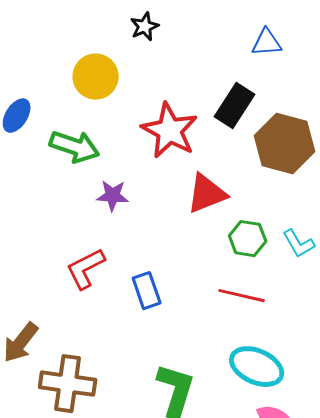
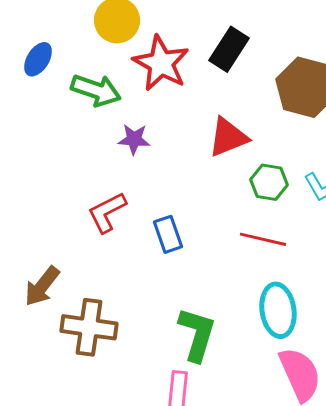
black rectangle: (235, 106) -> (229, 49), moved
red star: (170, 131) -> (161, 63), moved
cyan ellipse: (257, 367) -> (278, 310), turned 58

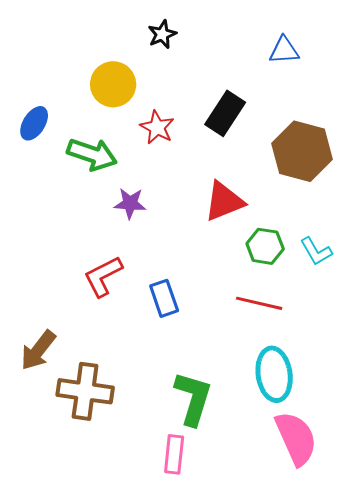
red star: (161, 63) -> (157, 127), size x0.6

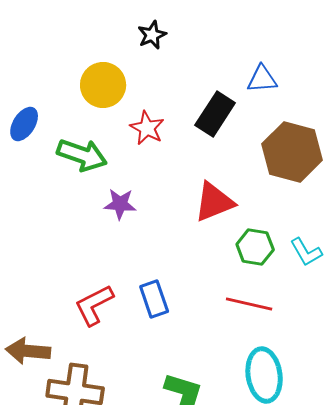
blue triangle: (284, 50) -> (262, 79), moved
red L-shape: (103, 276) -> (94, 305), moved
brown arrow: (38, 350) -> (28, 351), turned 57

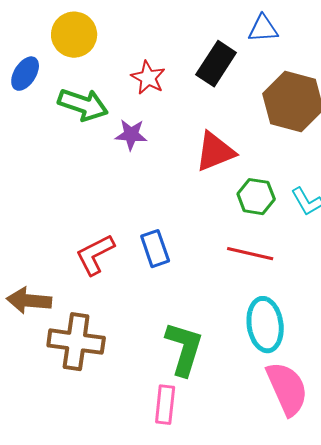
yellow circle: (103, 85) -> (74, 35), moved
purple star: (120, 204) -> (131, 135), moved

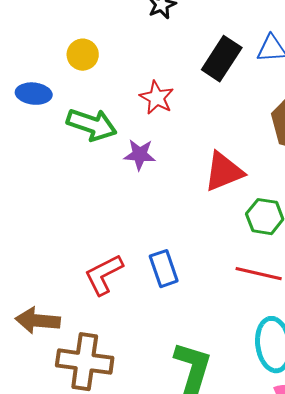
yellow circle: (74, 35) -> (83, 55), size x0.7
black rectangle: (216, 64) -> (222, 59), moved
blue ellipse: (25, 74) -> (34, 94), turned 64

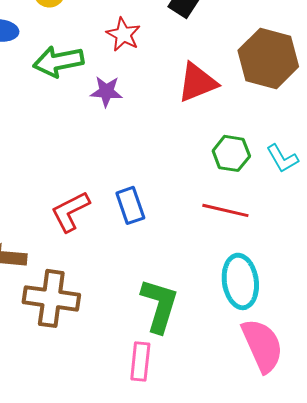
green arrow: (92, 125) -> (58, 61), turned 150
red triangle: (224, 172) -> (197, 82), moved

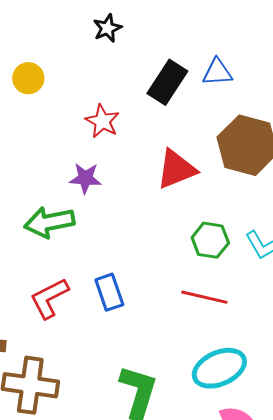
green arrow: (58, 61) -> (49, 222), moved
cyan ellipse: (240, 281) -> (219, 368), turned 74

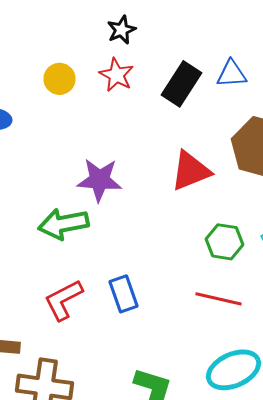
yellow circle: (28, 78) -> (60, 79), moved
red star: (102, 121) -> (116, 75), moved
purple star: (85, 178) -> (100, 180), size x1.4

